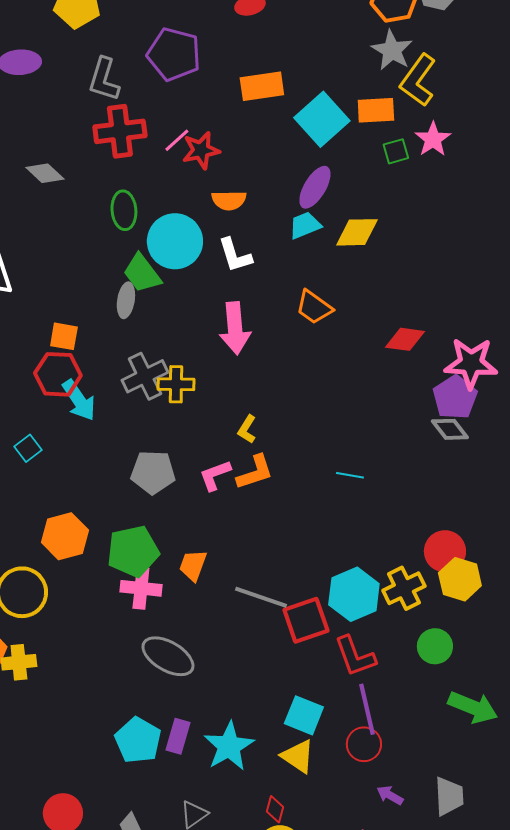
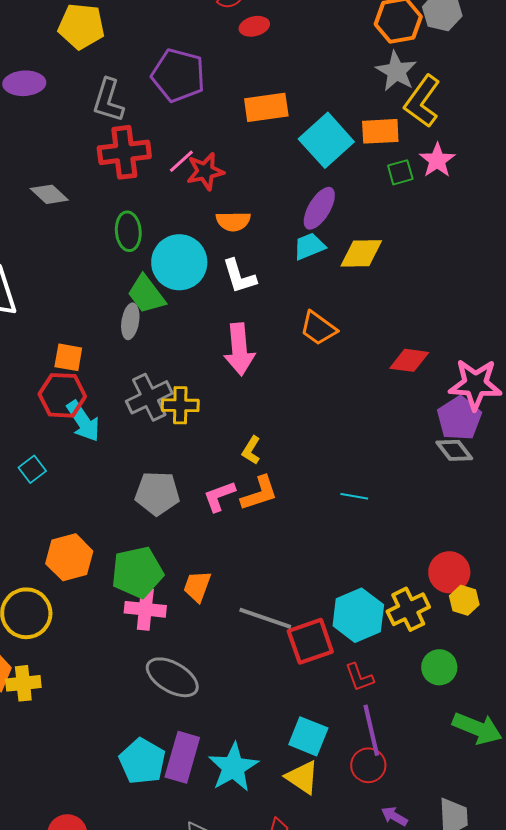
yellow hexagon: (460, 579) -> (464, 600), size x0.7
red L-shape: (355, 656) -> (359, 677), size x0.7
purple rectangle: (178, 736) -> (182, 757), size x1.4

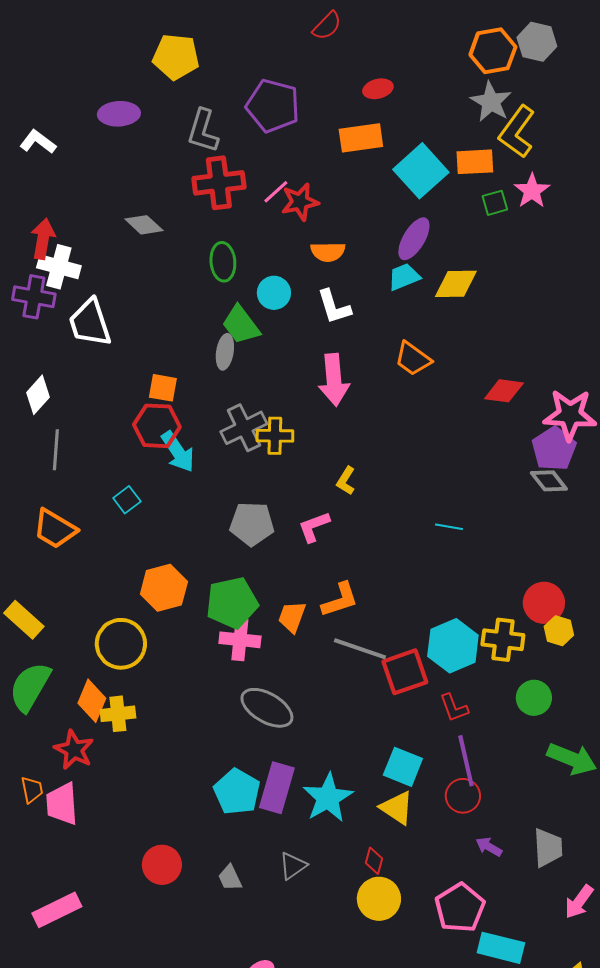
red ellipse: (254, 26) -> (378, 89), moved
cyan circle: (179, 262) -> (274, 293), size x0.6
orange L-shape: (259, 493) -> (340, 600), moved
yellow cross: (408, 609) -> (503, 640), turned 33

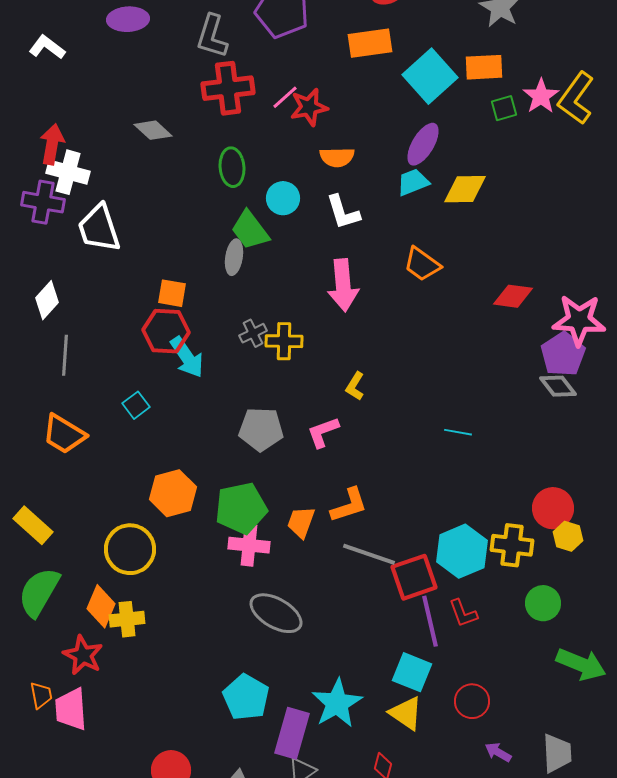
yellow L-shape: (517, 132) -> (576, 98), moved
gray cross: (244, 428) -> (253, 333), size x0.6
purple line: (466, 761) -> (430, 621), moved
purple rectangle: (277, 788) -> (292, 733), moved

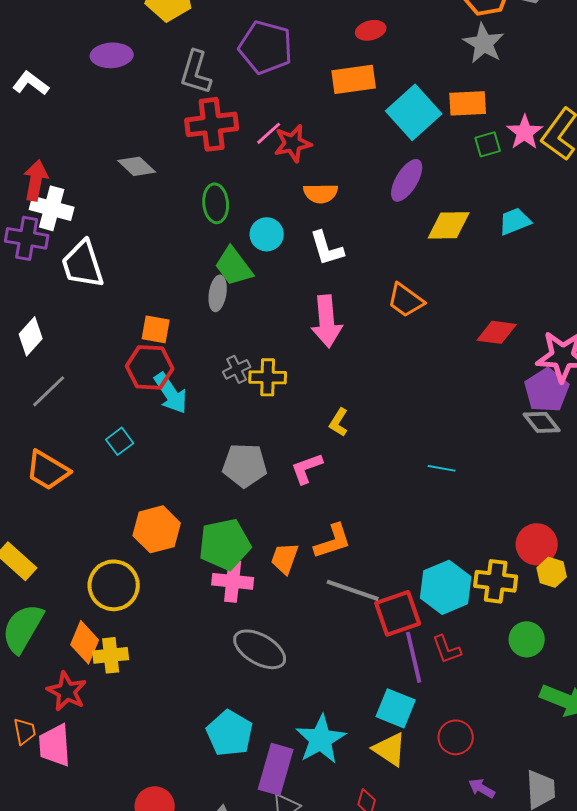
cyan trapezoid: (413, 182) -> (515, 221), moved
gray line: (65, 355) -> (49, 391), turned 42

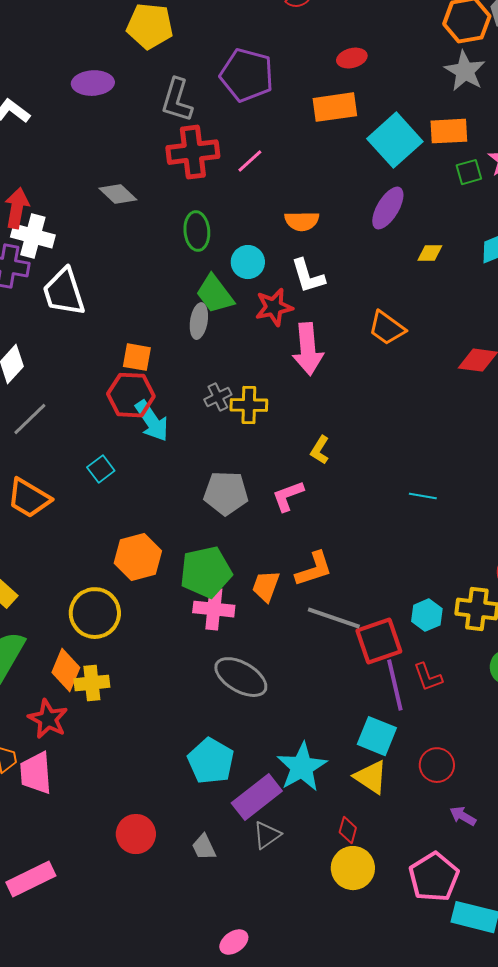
red star: (293, 143) -> (274, 307), moved
yellow diamond: (449, 225) -> (430, 253), size x0.6
cyan hexagon: (446, 587) -> (427, 615), size x0.6
purple rectangle: (276, 769) -> (257, 797), turned 36

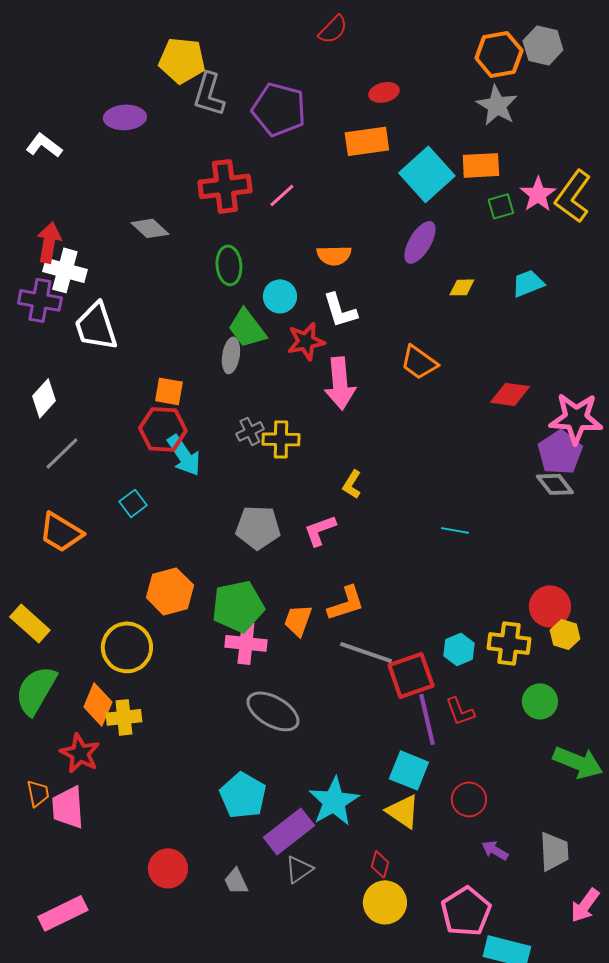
gray L-shape: (177, 100) -> (209, 94), moved

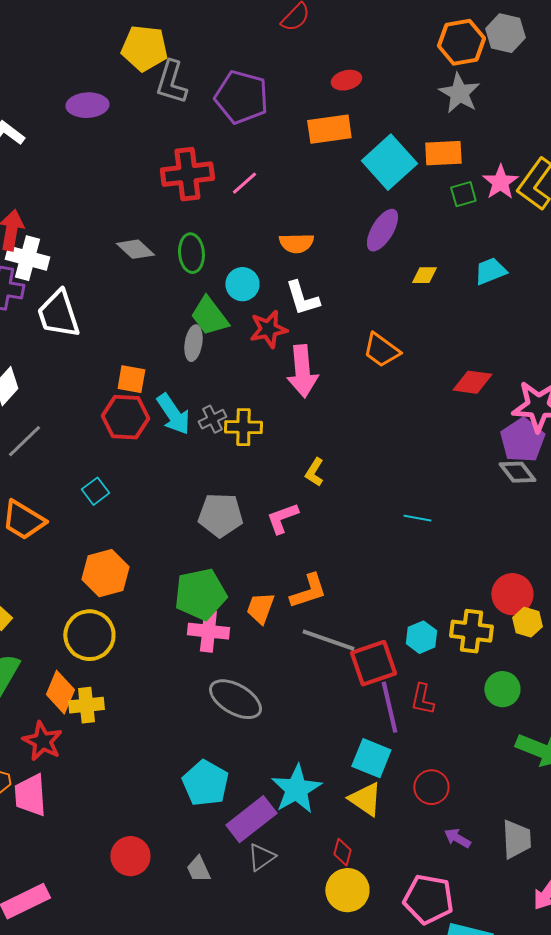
gray diamond: (150, 228) -> (135, 249), moved
cyan arrow: (184, 455) -> (173, 414), moved
orange hexagon: (170, 591) -> (105, 573), moved
red L-shape: (460, 711) -> (422, 699), turned 32
pink pentagon: (466, 911) -> (428, 899), turned -30

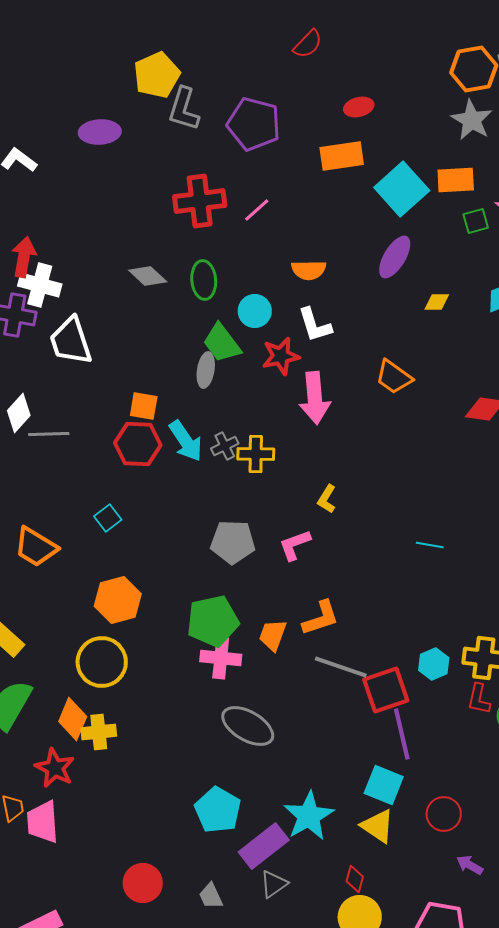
yellow pentagon: (144, 48) -> (157, 75), turned -30
gray line: (24, 441) -> (49, 434), moved, turned 42
red L-shape: (422, 699) -> (479, 699), moved

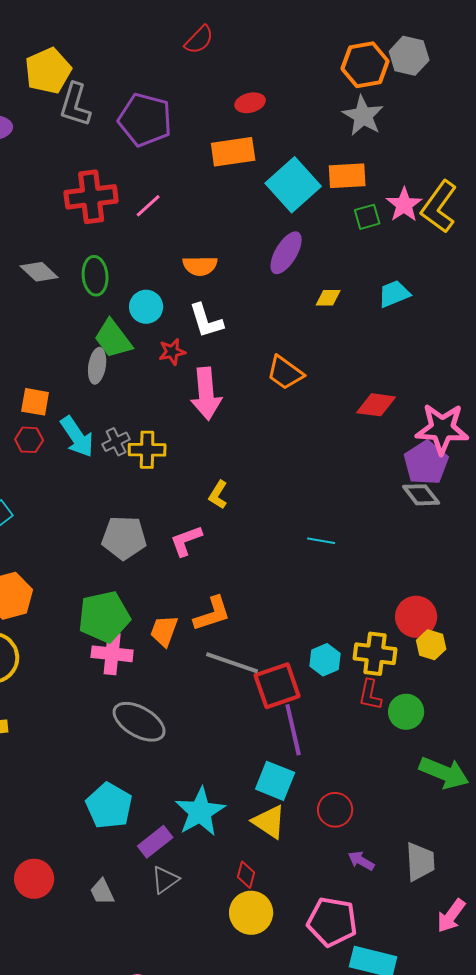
red star: (281, 356) -> (172, 352), size x0.7
red hexagon: (138, 444) -> (29, 440), size x0.6
purple rectangle: (264, 846) -> (155, 842), size x0.7

